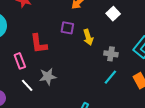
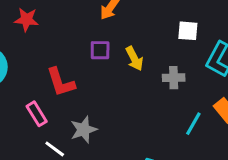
white square: (113, 14) -> (188, 31), moved, turned -32
cyan line: (110, 77) -> (193, 124), moved

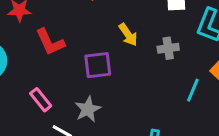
purple square: (100, 50) -> (98, 65), moved, size x1.4
red L-shape: (61, 82) -> (50, 42), moved

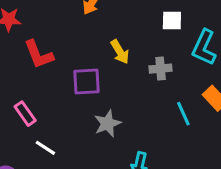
cyan line: (193, 90) -> (183, 114), turned -50
gray star: (88, 109) -> (107, 123), moved

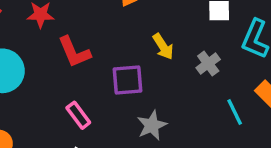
gray cross: (161, 69) -> (208, 64), turned -30
pink rectangle: (25, 114) -> (78, 115), moved

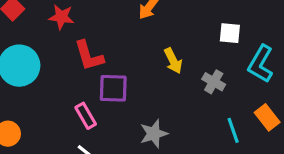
gray cross: (208, 64) -> (214, 82), turned -30
purple square: (127, 80) -> (113, 88), moved

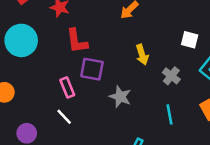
cyan line: (233, 130) -> (169, 114), moved
gray star: (154, 134) -> (120, 97), moved, turned 30

